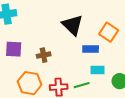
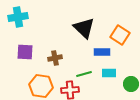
green line: (82, 85) -> (84, 74), moved

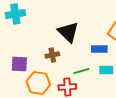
black triangle: (84, 28) -> (68, 32), moved
purple square: (25, 52) -> (19, 64), moved

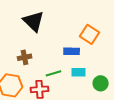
black triangle: (68, 32) -> (34, 21), moved

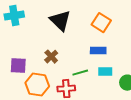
orange square: (90, 34) -> (101, 23), moved
brown cross: (25, 57) -> (51, 57), turned -32

